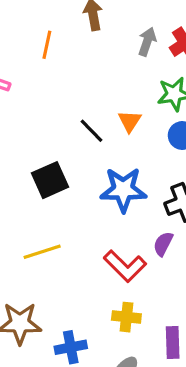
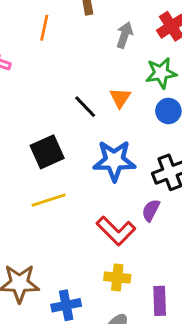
gray arrow: (147, 42) -> (125, 35), moved
yellow line: (42, 252) -> (49, 200), moved

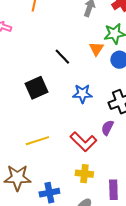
orange triangle: (120, 98) -> (96, 49), moved
blue star: (114, 161) -> (82, 94), size x0.7
yellow line: (49, 200) -> (37, 141), moved

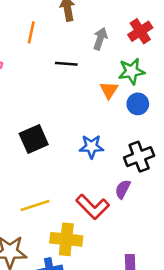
black line: (62, 57) -> (66, 64), moved, turned -42
yellow cross: (84, 174) -> (66, 239), moved, size x1.4

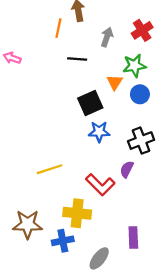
orange line: (31, 32) -> (58, 28), moved
black square: (34, 139) -> (90, 103), moved
yellow line: (35, 205) -> (50, 169), moved

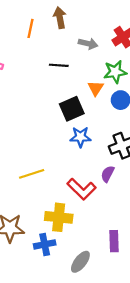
orange line: (58, 28) -> (30, 28), moved
gray arrow: (107, 37) -> (88, 44), turned 84

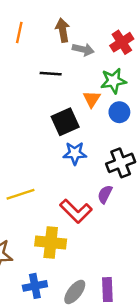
brown arrow: (60, 18) -> (63, 30), moved
purple rectangle: (114, 241) -> (107, 290), moved
blue cross: (45, 244) -> (35, 286), moved

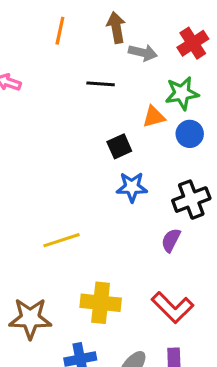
orange triangle: (92, 99) -> (154, 117), turned 42
black square: (65, 122) -> (119, 146), size x0.7
red L-shape: (76, 211) -> (173, 307), moved

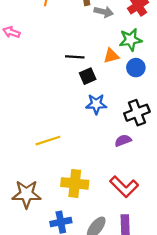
black line: (101, 84) -> (75, 57), moved
purple semicircle: (171, 240) -> (123, 141), turned 42

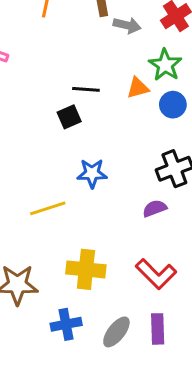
green star: (131, 40) -> (165, 65), turned -30
black square: (88, 76) -> (69, 117), moved
blue star: (96, 104) -> (92, 173), moved

